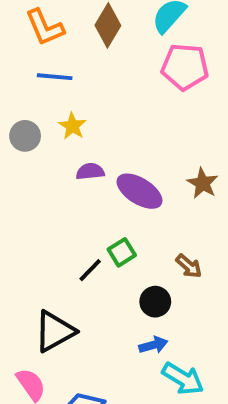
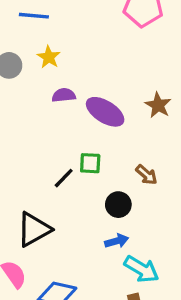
green square: (122, 252) -> (90, 163), turned 35

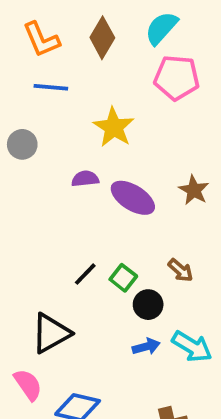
yellow star: (49, 57) -> (114, 127), moved, size x1.5
green square: (90, 163) -> (123, 278), moved, turned 35
cyan arrow: (142, 269) -> (192, 347), moved

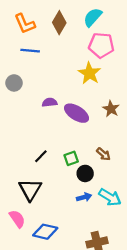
yellow star: (114, 127) -> (89, 73), moved
black line: (85, 274) -> (41, 156), moved
green square: (123, 278) -> (71, 158), turned 32
black triangle: (51, 333) -> (30, 190), turned -30

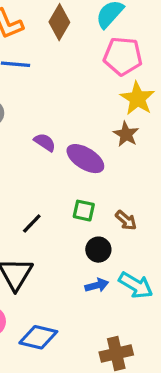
yellow star: (89, 73) -> (137, 98), moved
purple semicircle: (50, 102) -> (45, 142), turned 40
brown star: (111, 109) -> (126, 134), moved
green square: (71, 158) -> (84, 211), moved, turned 32

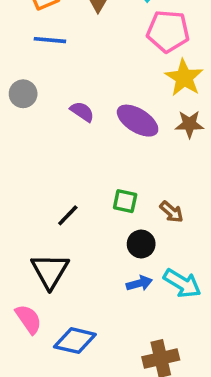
brown star: (126, 134) -> (189, 124), moved, turned -30
purple semicircle: (45, 142) -> (82, 112), moved
purple ellipse: (85, 159) -> (138, 121), moved

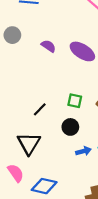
black circle: (141, 244) -> (70, 127), moved

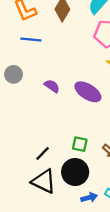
black circle: (70, 127) -> (75, 172), size x1.5
black triangle: (29, 143) -> (44, 181), moved, turned -35

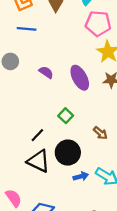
purple ellipse: (88, 92) -> (80, 78), turned 30
green square: (80, 144) -> (66, 116), moved, turned 32

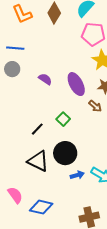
blue line: (27, 29) -> (15, 48), moved
brown arrow: (100, 133) -> (95, 106), moved
black line: (37, 135) -> (37, 129), moved

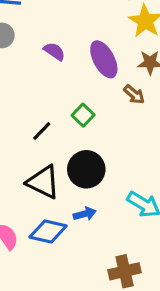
blue arrow: (77, 175) -> (85, 214), moved
blue diamond: (41, 207) -> (48, 231), moved

